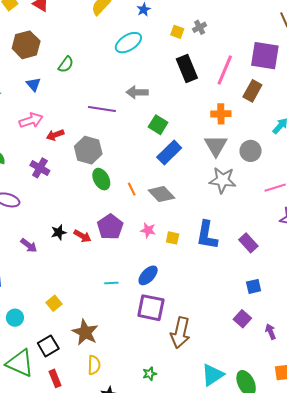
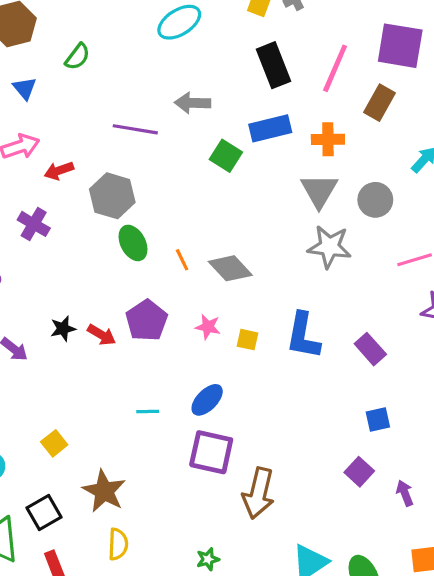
blue rectangle: (169, 153) -> (270, 128), moved, turned 30

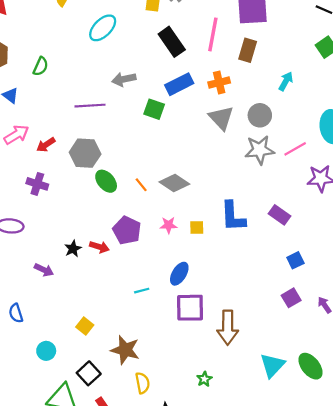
gray star: (329, 247) -> (260, 150), moved
purple square: (359, 472) -> (291, 298), turned 30

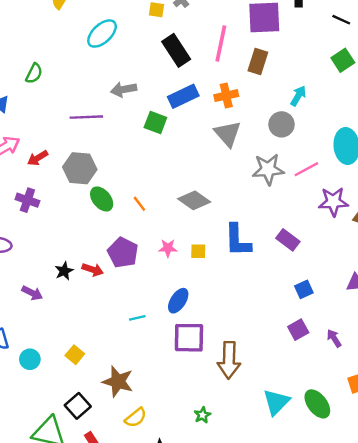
gray circle: (260, 115) -> (282, 124), moved
gray diamond: (174, 183) -> (194, 200), moved
cyan circle: (46, 351) -> (30, 359), moved
yellow semicircle: (143, 383) -> (136, 418), turned 60

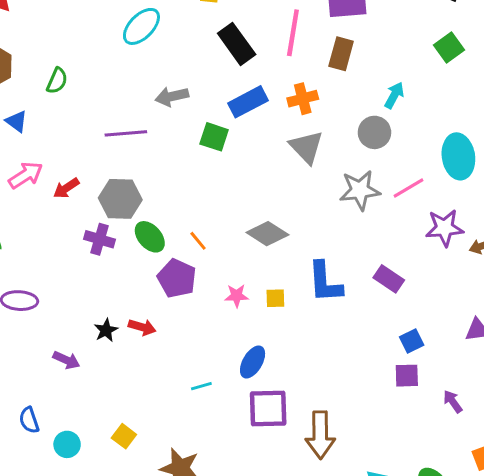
purple cross: (27, 200) -> (100, 239), moved
purple pentagon: (123, 253) -> (177, 278), moved
purple square: (298, 330) -> (407, 376), moved, turned 30

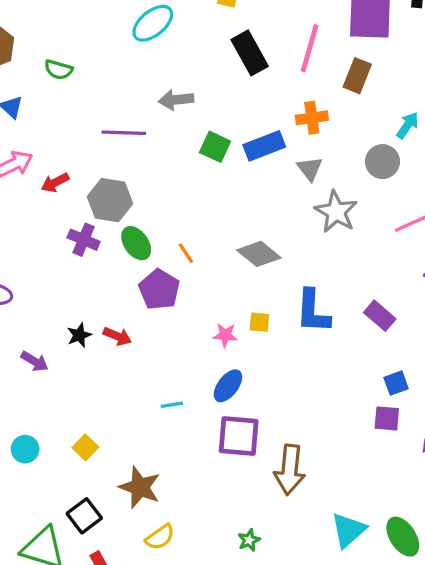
green semicircle: (57, 81) -> (58, 70), turned 76
blue rectangle: (248, 102) -> (264, 146), moved
gray triangle: (306, 147) -> (310, 169), size x0.7
gray star: (360, 190) -> (336, 212), moved, turned 30
pink star: (237, 296) -> (225, 335), moved

